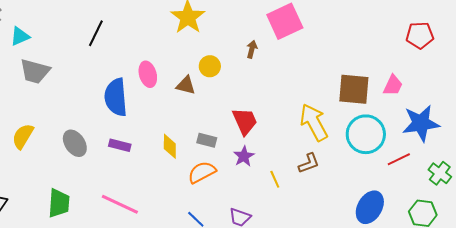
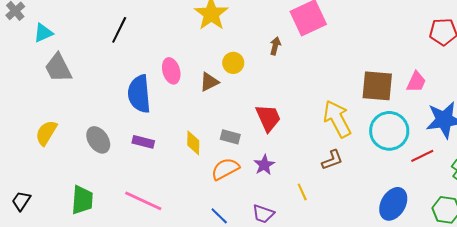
gray trapezoid: (35, 71) -> (58, 68), turned 48
brown triangle: (186, 85) -> (209, 82), turned -40
purple star: (244, 156) -> (264, 165), moved
yellow line: (275, 179) -> (302, 192), moved

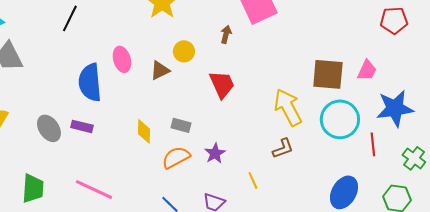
red trapezoid: (268, 118) -> (222, 84), moved
purple rectangle: (143, 142) -> (82, 126), moved
red line: (422, 156) -> (373, 144), turned -70

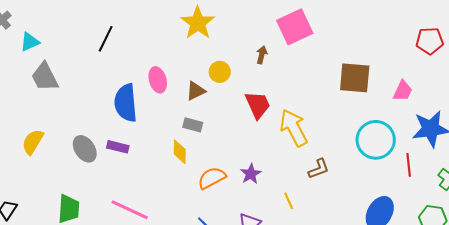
brown square: (328, 74) -> (355, 78), moved
yellow arrow: (288, 107) -> (294, 128), moved
gray rectangle: (181, 125) -> (193, 125), moved

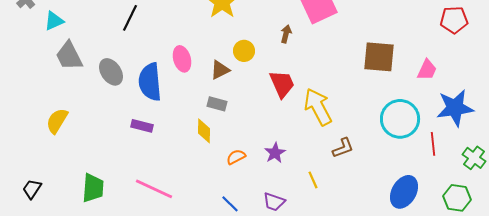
gray ellipse: (85, 149) -> (111, 72), moved
orange semicircle: (212, 178) -> (236, 157), size x0.7

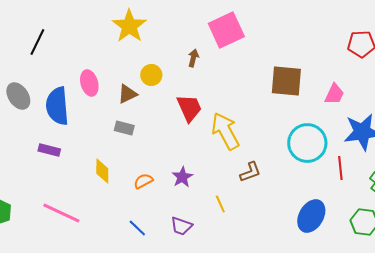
yellow diamond: (204, 131) -> (102, 171), moved

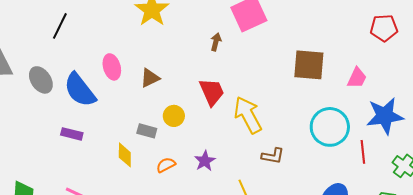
yellow circle: (151, 75) -> (174, 116), moved
blue semicircle: (57, 106) -> (80, 90), turned -33
gray rectangle: (124, 128) -> (147, 131), moved
brown L-shape: (250, 172) -> (273, 156), turned 30

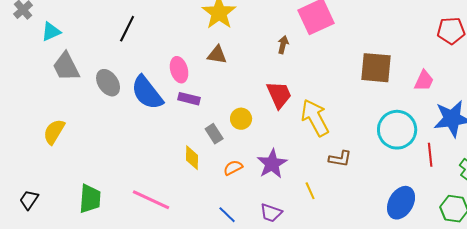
brown triangle: (150, 78) -> (217, 55), moved, turned 35
gray rectangle: (147, 131) -> (214, 134), turned 42
purple rectangle: (72, 134) -> (189, 99), moved
purple star: (205, 161) -> (272, 164), size x1.4

